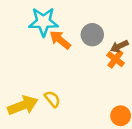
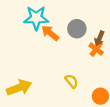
brown arrow: (119, 46) -> (99, 38), turned -40
yellow semicircle: (52, 99) -> (72, 81), moved

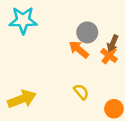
cyan star: (36, 18) -> (23, 20), moved
orange arrow: (50, 33) -> (79, 49), moved

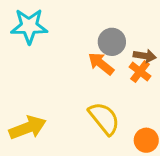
brown arrow: (113, 43) -> (145, 56), turned -105
yellow semicircle: (81, 92) -> (104, 118), size x1.6

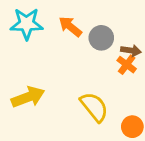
orange arrow: (101, 64) -> (70, 27), moved
yellow arrow: (28, 128) -> (28, 97), moved

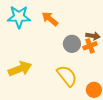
gray circle: (101, 38) -> (72, 44), moved
orange cross: (127, 65) -> (90, 46), turned 32

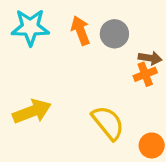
orange arrow: (50, 19) -> (80, 31), turned 30
gray circle: (72, 44) -> (114, 34), moved

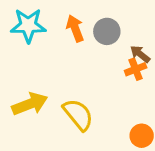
brown arrow: (150, 58) -> (140, 54), turned -150
yellow semicircle: (108, 123) -> (78, 115), moved

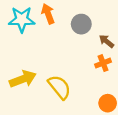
orange arrow: (75, 28) -> (48, 14), moved
orange cross: (136, 69) -> (103, 63), moved

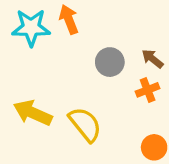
gray circle: (81, 24) -> (110, 62), moved
yellow arrow: (23, 79) -> (33, 113), turned -135

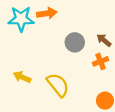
orange arrow: (69, 19) -> (47, 13), turned 102
yellow arrow: (33, 113) -> (22, 77), size x0.7

